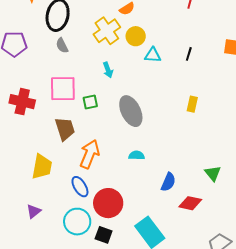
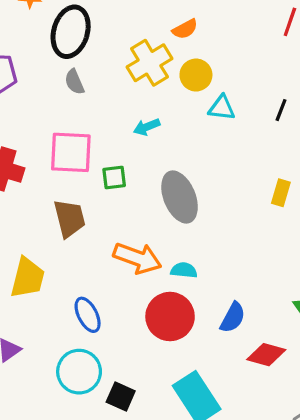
cyan arrow: (108, 70) -> (147, 127), turned 84
orange arrow: (90, 154) -> (137, 258), moved, turned 84
red circle: (108, 203) -> (170, 317), moved

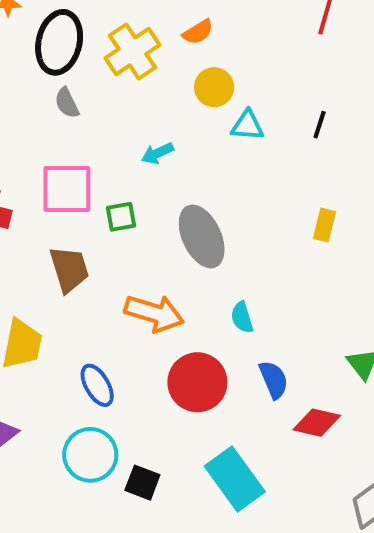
yellow cross: (149, 63) -> (132, 51), moved
cyan semicircle: (184, 270) -> (242, 317), moved, turned -110
blue semicircle: (233, 317) -> (274, 380), turned -48

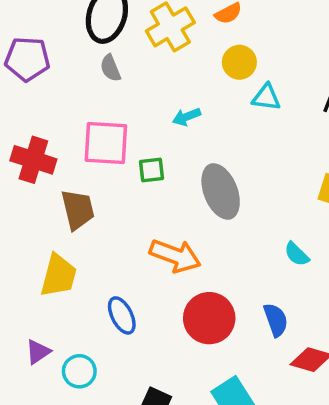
brown trapezoid: (69, 269) -> (78, 210), moved
cyan semicircle: (242, 317) -> (297, 254), moved, turned -32
cyan circle: (90, 455) -> (79, 371), moved, size x0.7

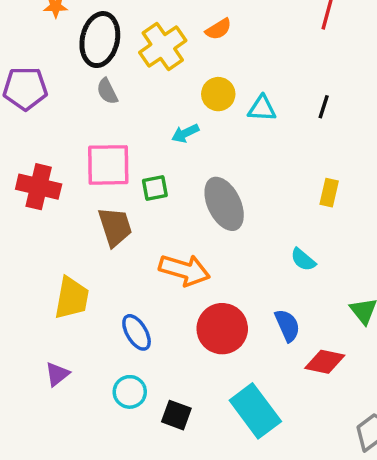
yellow circle: (239, 62) -> (218, 94), moved
brown trapezoid: (78, 210) -> (115, 227), moved
cyan circle: (79, 371) -> (130, 392), moved

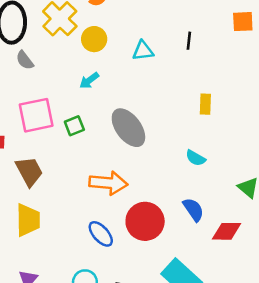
yellow circle: (218, 94) -> (94, 39), moved
brown trapezoid: (115, 227) -> (29, 171), moved
blue ellipse: (137, 332) -> (101, 234), moved

